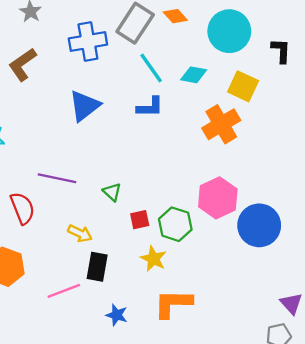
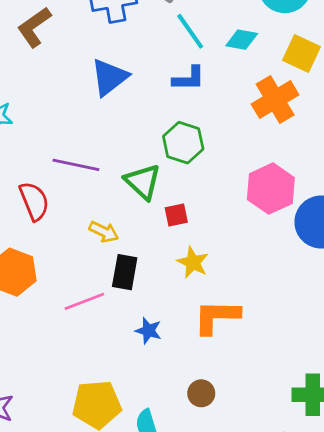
green triangle: (112, 192) -> (143, 182), size x1.6
green hexagon: (175, 224) -> (183, 143), moved

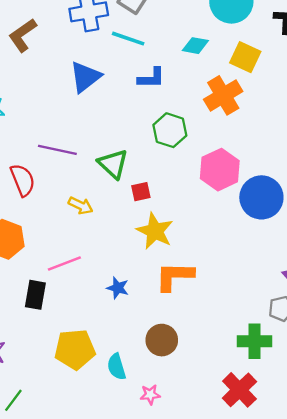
cyan line: (190, 31) -> (128, 39), moved, turned -36
green hexagon: (183, 143) -> (170, 130), moved
yellow star: (193, 262) -> (155, 231), size x1.4
black rectangle: (125, 272) -> (35, 295), moved
brown circle: (201, 393) -> (162, 340), size x1.4

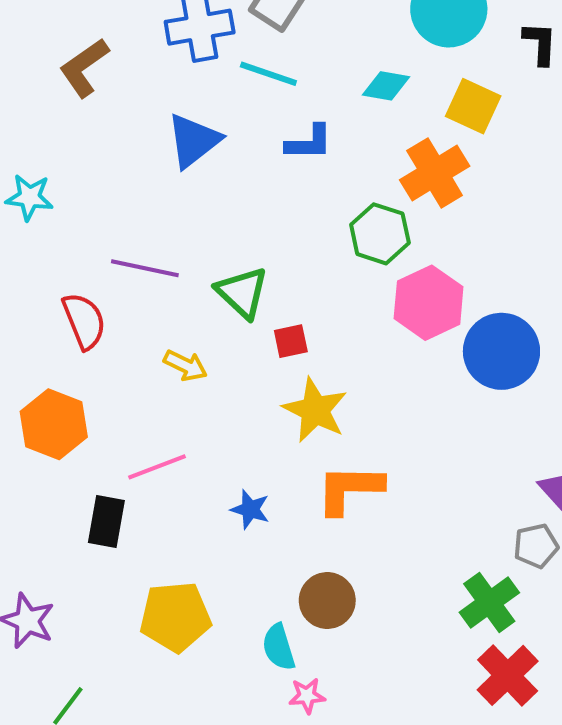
green hexagon: (170, 130) -> (380, 234), moved
green cross: (255, 341) -> (489, 603), turned -36
cyan semicircle: (117, 367) -> (279, 647), moved
red cross: (239, 390) -> (508, 675), moved

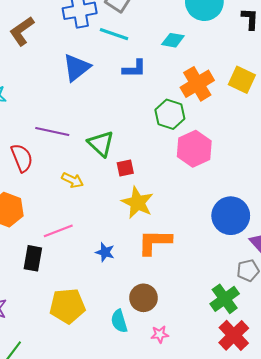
yellow square: (473, 106) -> (242, 80), moved
blue circle: (501, 351) -> (231, 216), moved
pink star: (307, 696) -> (160, 334), moved

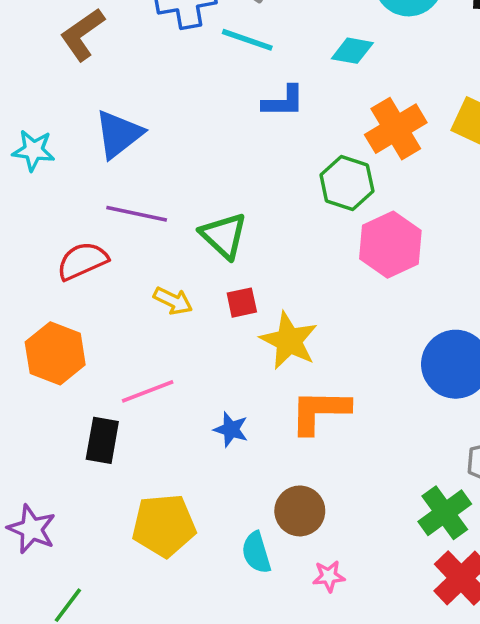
blue triangle: (77, 68) -> (119, 134), moved
red semicircle: (22, 158) -> (82, 261), turned -92
red square: (125, 168) -> (242, 303), moved

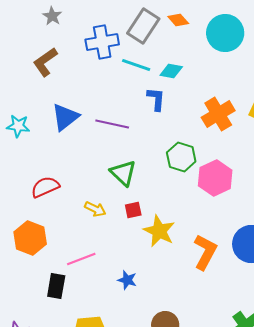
cyan diamond: (352, 51) -> (171, 71), moved
blue L-shape: (283, 101) -> (156, 99), turned -85
green hexagon: (347, 183) -> (181, 157), moved
purple line: (137, 214) -> (112, 124), moved
orange L-shape: (320, 411) -> (205, 252), moved, turned 117

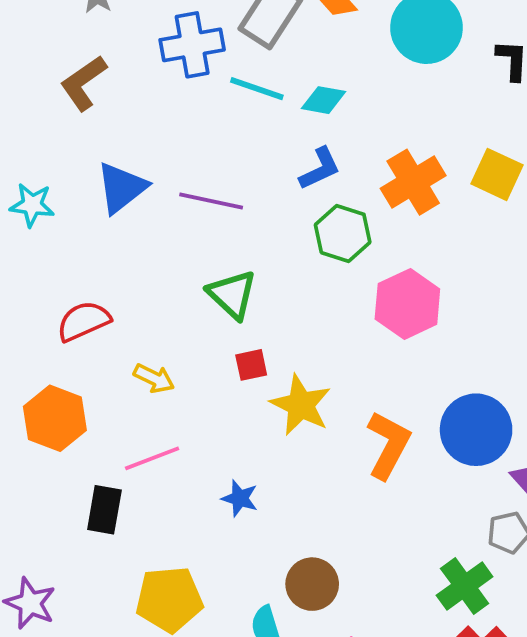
blue L-shape: (156, 99) -> (320, 169), moved, turned 60
green hexagon: (181, 157) -> (343, 233), moved
yellow arrow: (95, 209) -> (154, 378), moved

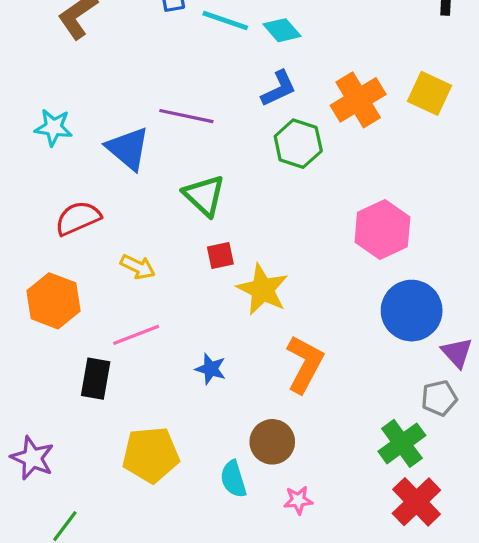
cyan diamond: (324, 100) -> (282, 30), turned 39
blue triangle: (122, 188) -> (128, 149), moved, turned -42
cyan star: (32, 205) -> (53, 127), moved
pink hexagon: (407, 304) -> (382, 230), moved
orange L-shape: (388, 445) -> (305, 364), moved

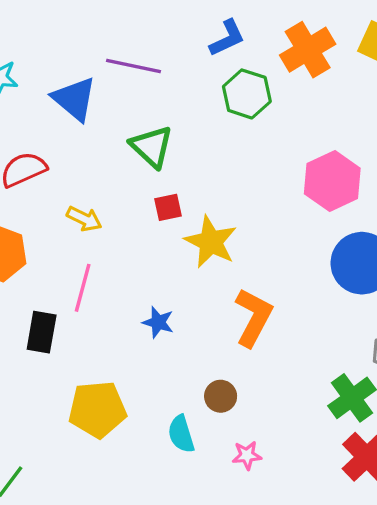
pink line: (136, 335) -> (83, 288), turned -54
brown circle: (272, 442) -> (221, 396), size x0.7

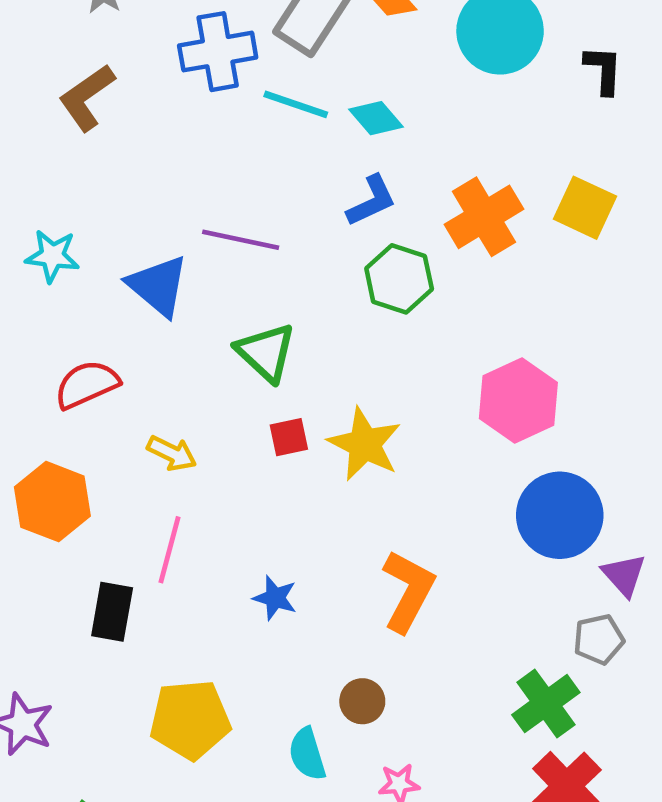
yellow star: (211, 242) -> (365, 444), moved

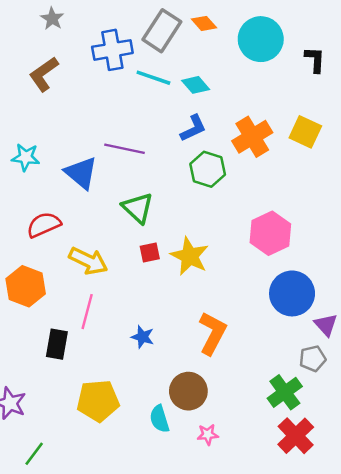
yellow arrow: (172, 453) -> (88, 261), size x1.5
brown circle: (362, 701) -> (188, 391), size x1.6

